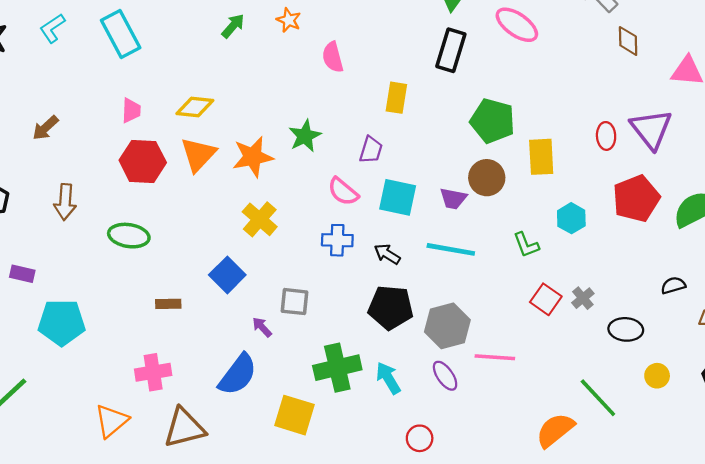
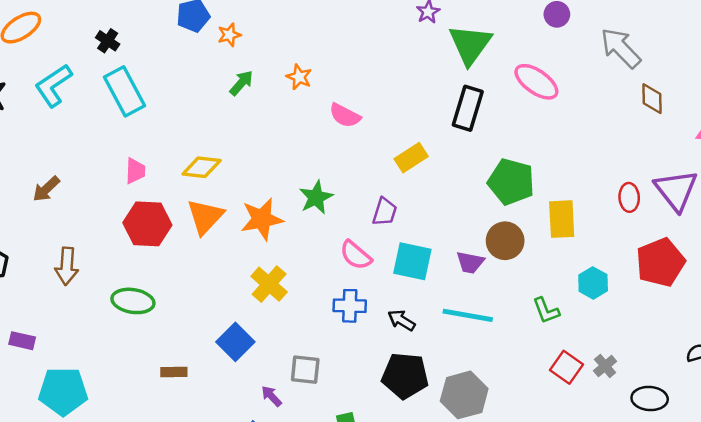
cyan L-shape: (52, 28) -> (53, 85), size x1.4
pink semicircle: (333, 57) -> (345, 115), turned -48
yellow rectangle: (396, 98) -> (411, 158), turned 48

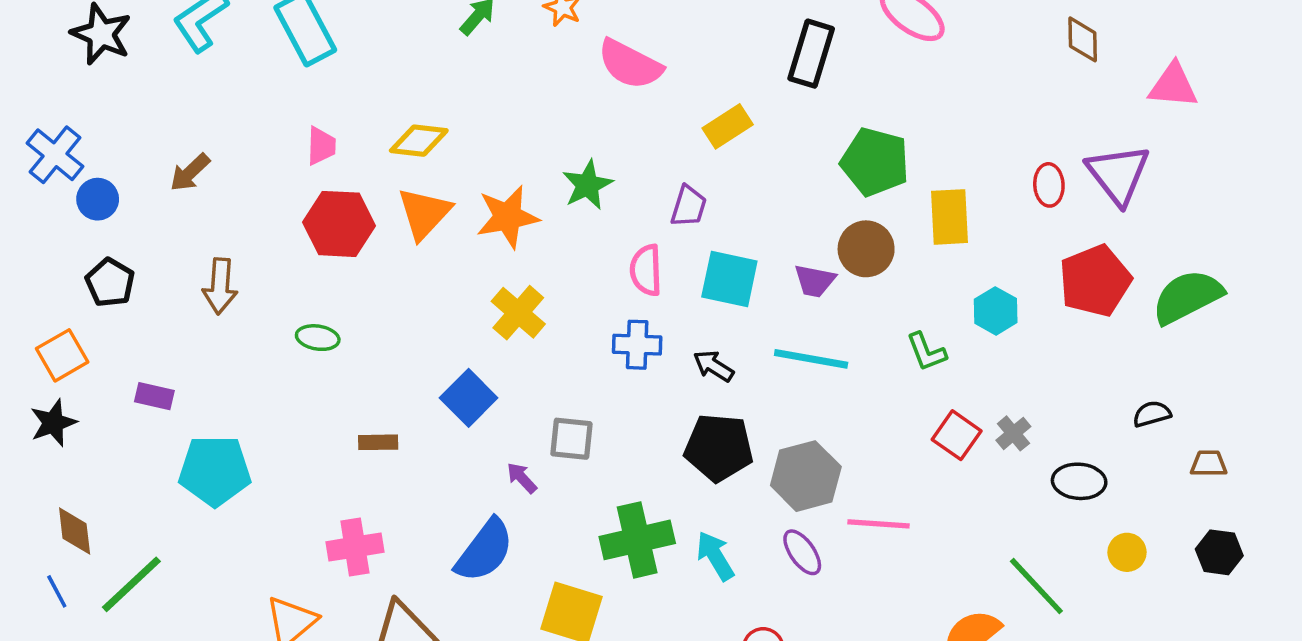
pink semicircle: (345, 115) -> (630, 64), size x1.4
pink semicircle: (356, 255) -> (646, 270), turned 48
green ellipse: (133, 301) -> (318, 338), size x0.7

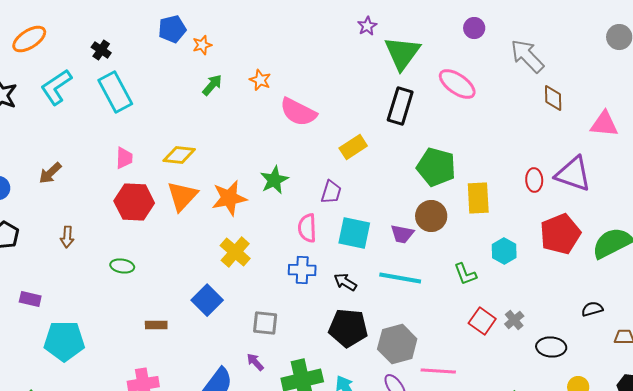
purple triangle: (1118, 174) -> (573, 174), turned -33
brown arrow: (220, 286) -> (67, 237), size x0.7
purple arrow: (522, 478) -> (255, 362), moved

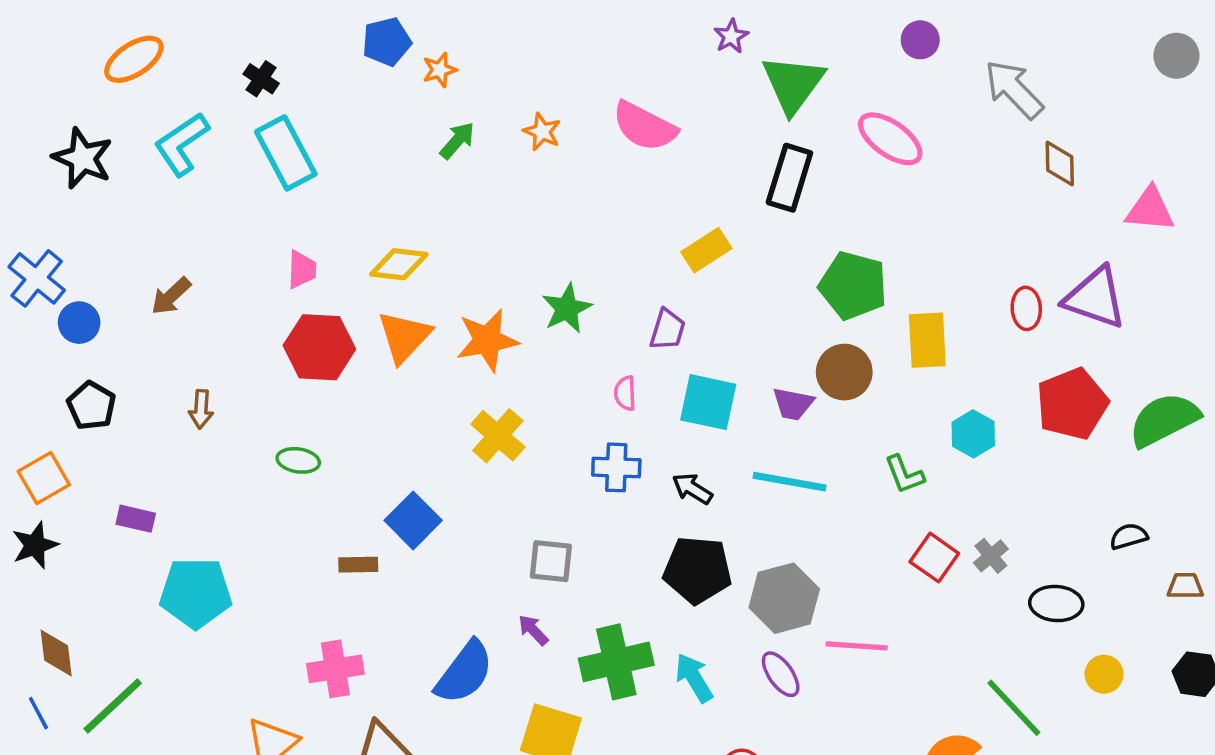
pink semicircle: (298, 112) -> (645, 126), moved
pink semicircle: (307, 228) -> (625, 393), size x0.7
blue square: (207, 300) -> (413, 520), moved

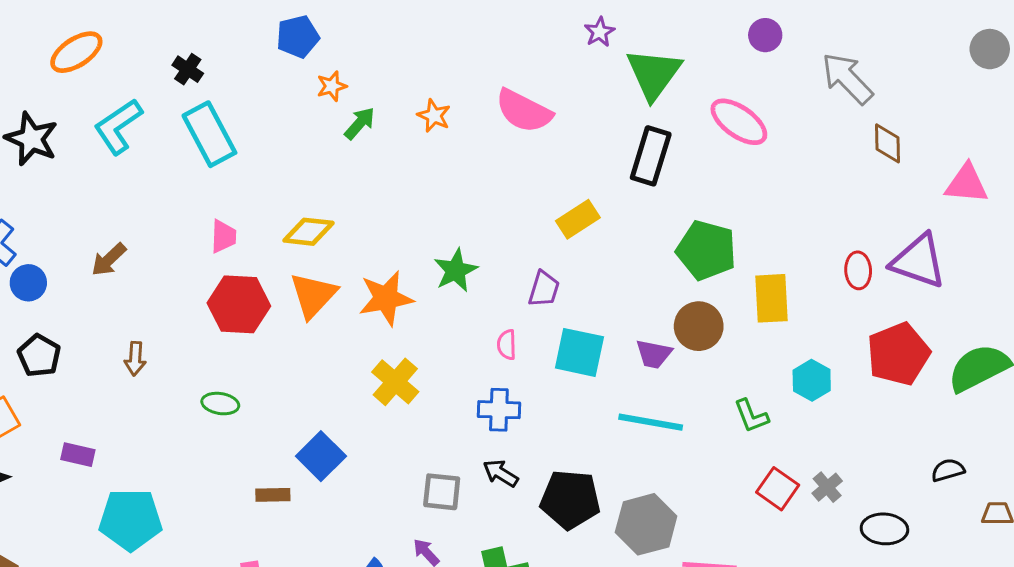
orange star: (440, 70) -> (332, 86), moved
black arrow: (692, 489) -> (501, 473), moved

